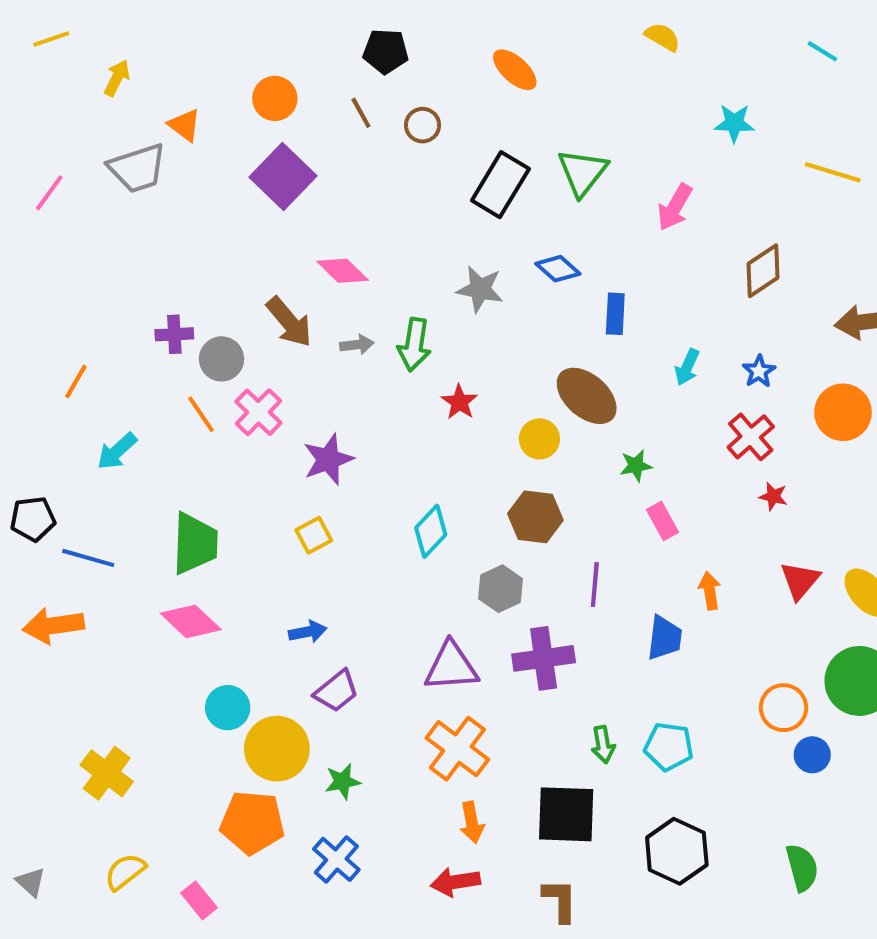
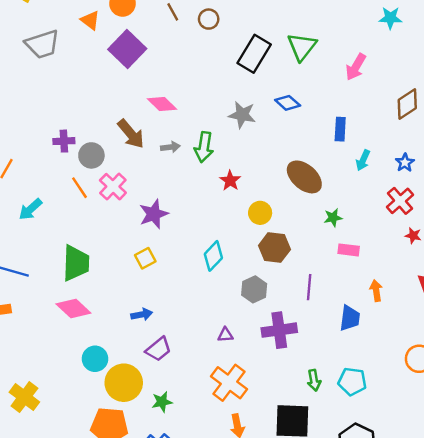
orange triangle: (185, 125) -> (90, 20), moved
blue rectangle: (615, 314) -> (340, 129), moved
yellow circle: (539, 439) -> (260, 213), moved
pink rectangle: (663, 521) -> (349, 250), turned -54
purple triangle: (451, 667) -> (225, 335), size x0.5

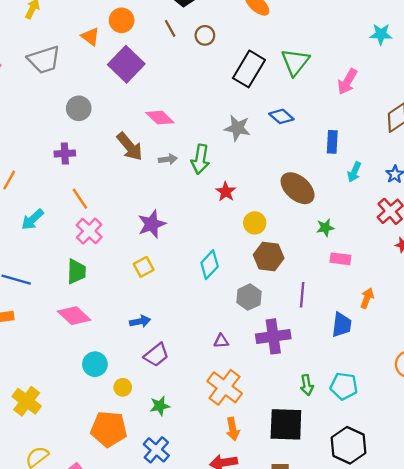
gray circle: (91, 155) -> (79, 108), moved
pink cross: (113, 187) -> (89, 231), moved
green trapezoid: (76, 263) -> (76, 272), size x0.7
orange arrow: (376, 291) -> (367, 298), turned 30
yellow circle: (124, 383) -> (123, 387), size x0.5

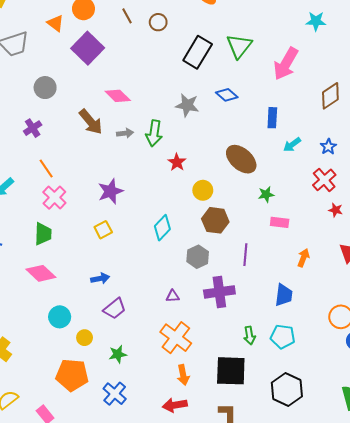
pink arrow: (347, 82) -> (286, 64), size x1.4
purple cross: (65, 153) -> (33, 128), turned -30
cyan arrow: (354, 172) -> (292, 145), turned 30
blue trapezoid: (342, 325) -> (284, 295), moved

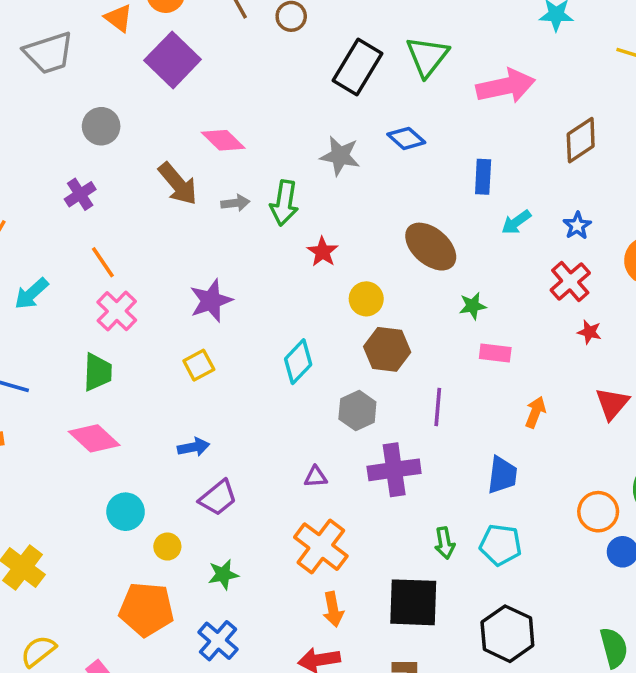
pink arrow: (286, 64) -> (506, 86), turned -132

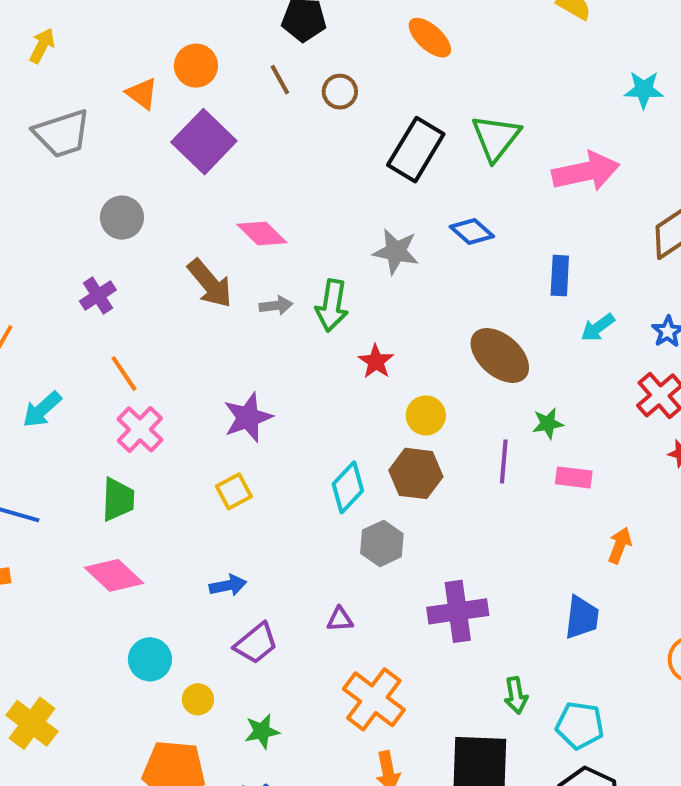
brown hexagon: (387, 349) -> (416, 473), moved
purple line: (438, 407) -> (504, 461), moved
gray hexagon: (357, 410) -> (382, 543), moved
purple triangle: (316, 477) -> (340, 619), moved
cyan pentagon: (500, 545) -> (580, 725), moved

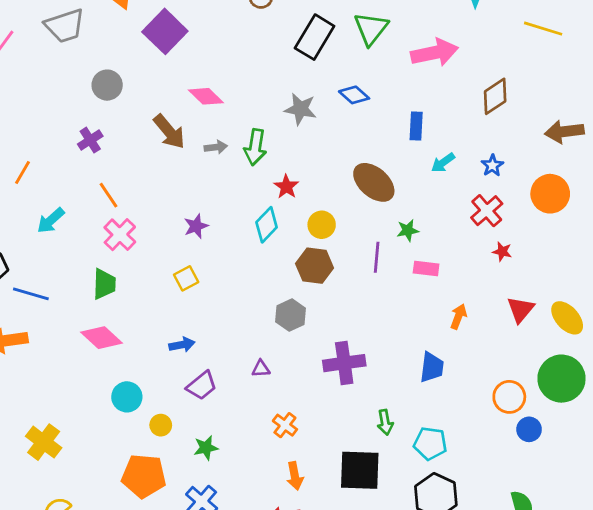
purple star: (248, 417) -> (196, 226), size x0.7
cyan diamond: (348, 487) -> (267, 225), moved
orange cross: (374, 699) -> (285, 425), size x0.6

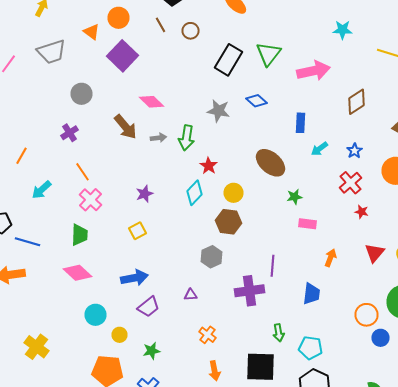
purple line: (377, 257) -> (272, 266), moved
blue arrow: (182, 345) -> (134, 278), size x1.5

